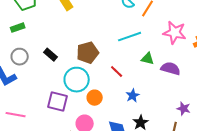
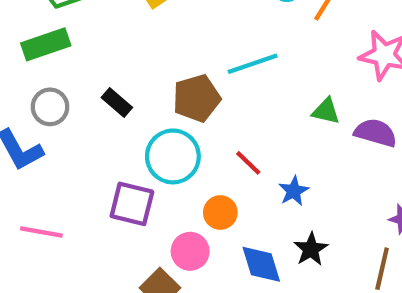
green rectangle: (18, 28) -> (46, 44), size x1.5
cyan line: (130, 37) -> (253, 64), moved
red line: (117, 72) -> (248, 163), moved
orange circle: (95, 98) -> (220, 213), moved

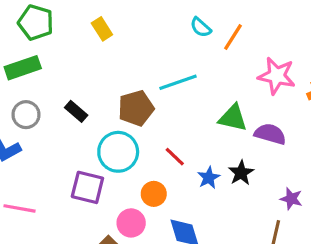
green triangle: (326, 111) -> (233, 118), size x1.4
black star: (311, 249) -> (241, 173), moved

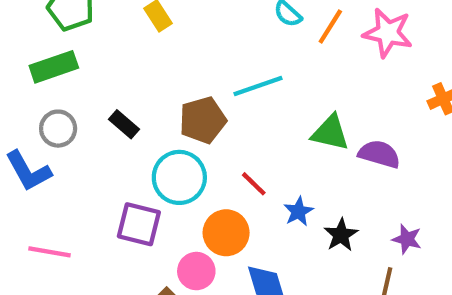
pink star: (277, 76) -> (388, 33), moved
black star: (241, 173) -> (341, 235), moved
orange circle: (154, 194) -> (226, 233), size x1.4

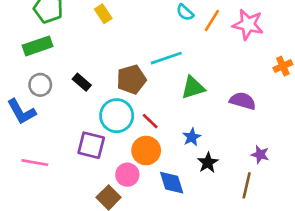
green triangle: (330, 133) -> (193, 88), moved, turned -30
red line: (254, 184) -> (150, 121), moved
black star: (341, 235) -> (208, 163), moved

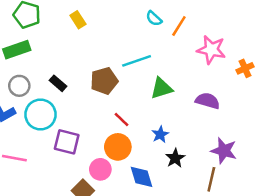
pink star: (248, 25) -> (211, 50), moved
cyan circle: (117, 116) -> (41, 114), moved
purple star: (260, 155) -> (224, 151), size x1.5

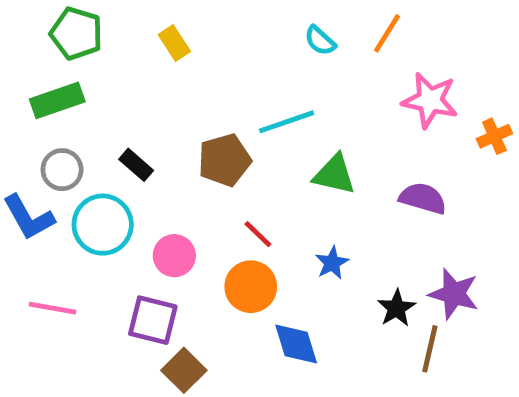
orange line: (179, 26) -> (387, 33), moved
green triangle: (161, 88) -> (334, 174), turned 30
purple square: (67, 142) -> (153, 320), moved
black star: (175, 158) -> (396, 308), moved
pink circle: (100, 169) -> (174, 256), moved

